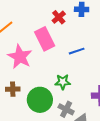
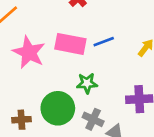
pink rectangle: (45, 39) -> (70, 44), moved, turned -50
brown cross: (13, 89) -> (21, 120), moved

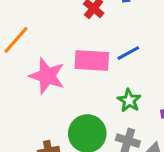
green star: (87, 83) -> (129, 100), moved, turned -30

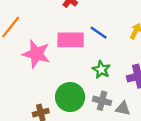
blue line: (128, 53) -> (99, 33), turned 66

